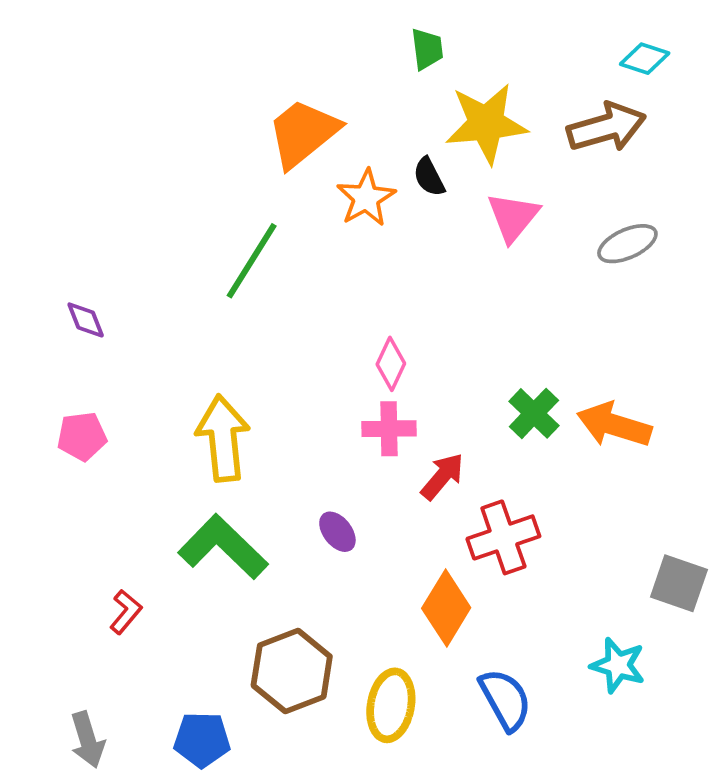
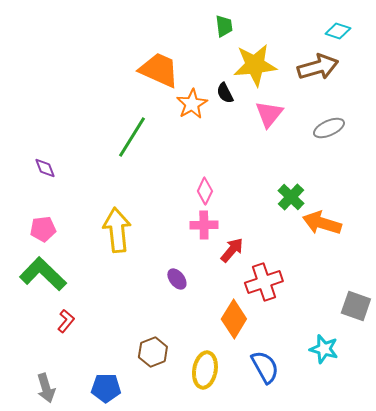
orange trapezoid: (303, 133) -> (159, 70), turned 63
green cross: (534, 413) -> (291, 197), moved
green L-shape: (223, 547) -> (43, 274), moved
brown hexagon: (292, 671) -> (153, 352), size x0.7

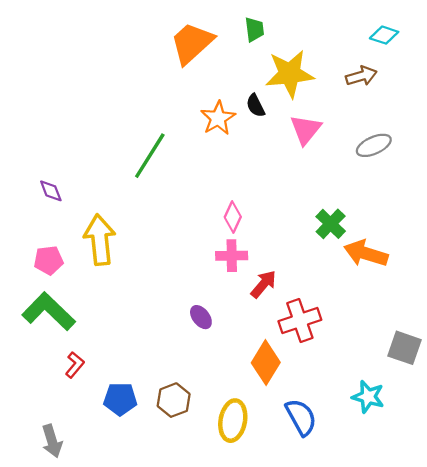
brown arrow: (318, 67) -> (361, 76), size x0.7
orange trapezoid: (159, 70) -> (192, 43), moved, turned -66
yellow arrow: (117, 230) -> (100, 240), moved
blue pentagon: (106, 388) -> (120, 399), moved

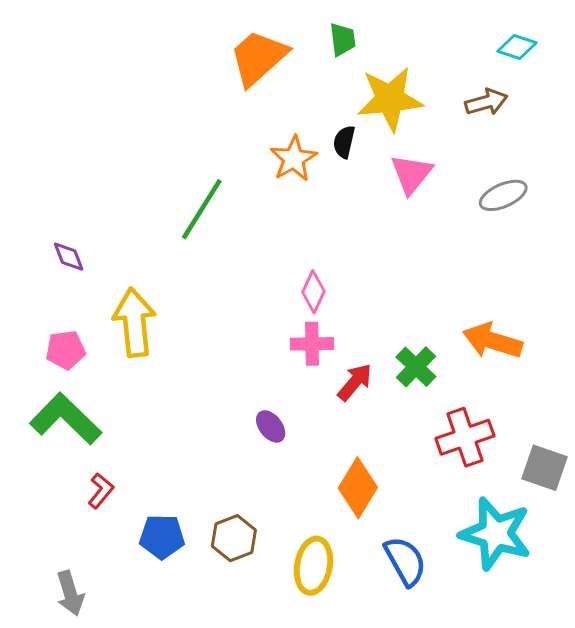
black semicircle: (256, 106) -> (344, 142), turned 40
green cross: (331, 224) -> (416, 367), moved
red cross: (300, 320) -> (465, 437), moved
cyan star: (368, 397) -> (496, 534), size x1.6

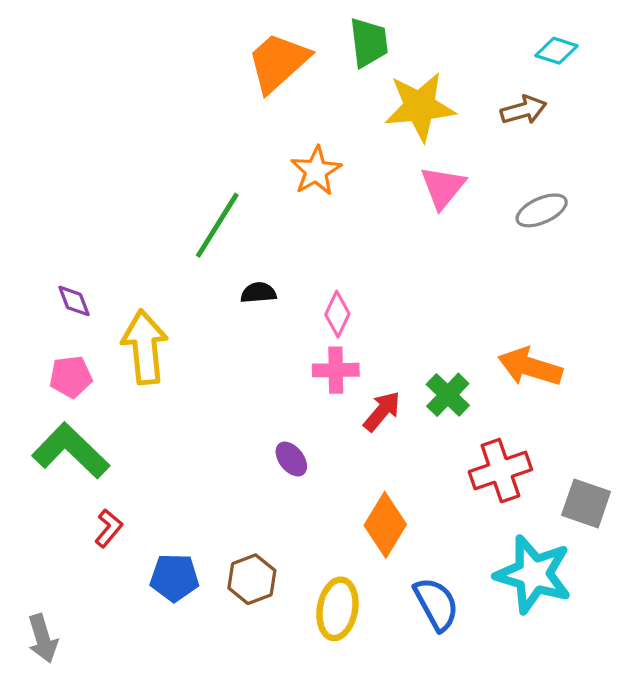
green trapezoid: (343, 39) -> (369, 42), size x1.4
black semicircle: (344, 142) -> (258, 293), moved, turned 72
purple diamond: (69, 257) -> (74, 301), moved
gray arrow: (70, 593) -> (43, 638), moved

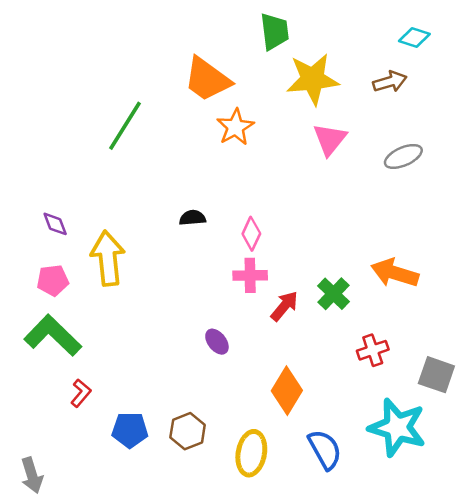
orange trapezoid: (278, 62) -> (207, 79), moved, turned -102
green line: (217, 225) -> (125, 126), moved
red cross: (500, 471) -> (373, 350), size x0.7

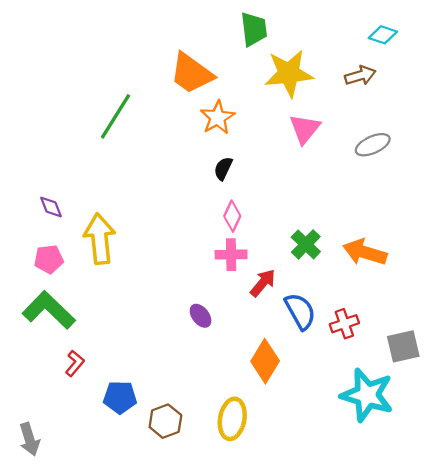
black semicircle: (192, 218) -> (223, 168), moved, turned -60
green cross: (333, 294) -> (306, 244), moved
gray square: (436, 375) -> (403, 346), turned -32
brown hexagon: (188, 431) -> (165, 421), moved
blue semicircle: (325, 450) -> (300, 311), moved

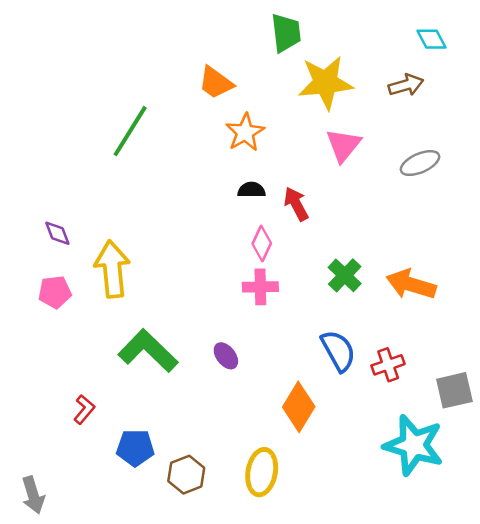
cyan diamond: (383, 35) -> (431, 39), turned 44
orange trapezoid: (191, 73) -> (216, 83), size x0.7
black semicircle: (223, 168) -> (251, 190), turned 65
red arrow: (263, 283) -> (296, 204), moved, turned -68
green L-shape: (49, 310) -> (148, 351), moved

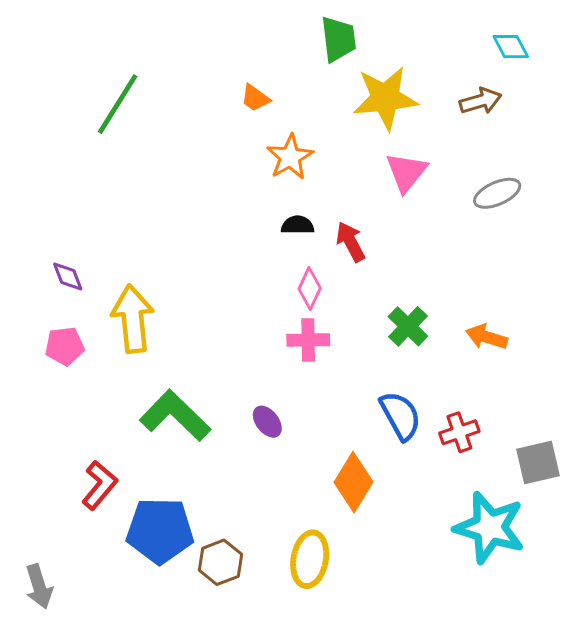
orange trapezoid: (216, 83) -> (255, 98), size x0.7
green line: (130, 131) -> (118, 104), moved
orange arrow: (411, 284) -> (487, 337), size x0.7
red L-shape: (84, 409) -> (99, 485), size x1.4
blue pentagon: (135, 448) -> (160, 531), size x1.5

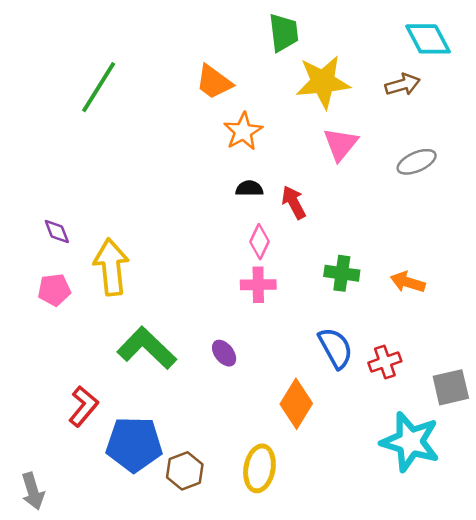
cyan diamond: (511, 47) -> (428, 39), size x1.5
orange trapezoid: (255, 98) -> (214, 82), size x1.5
green cross: (408, 326) -> (342, 273), turned -36

